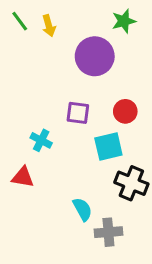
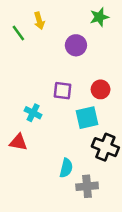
green line: (20, 21) -> (18, 33), moved
purple circle: (95, 56) -> (76, 45), size x0.7
cyan semicircle: (82, 209) -> (66, 168), turned 42

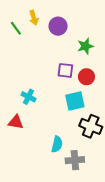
green star: (99, 17) -> (85, 46), moved
purple circle: (76, 45) -> (58, 26), moved
purple square: (62, 91) -> (65, 70), moved

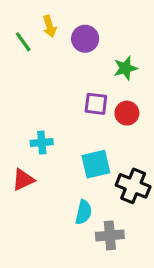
cyan cross: (28, 97) -> (42, 143), turned -32
cyan square: (75, 101) -> (96, 164), moved
red triangle: (16, 122) -> (23, 180), turned -35

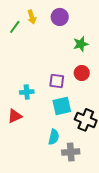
purple circle: (85, 39) -> (60, 17), moved
green line: (23, 42) -> (15, 27), turned 72
purple square: (96, 104) -> (57, 81), moved

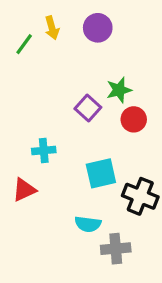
green star: (81, 44) -> (119, 90), moved
purple square: (57, 81) -> (88, 108), moved, turned 35
cyan semicircle: (54, 137) -> (88, 224), turned 84

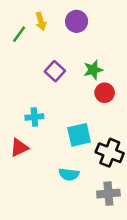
purple square: (88, 108) -> (55, 71), moved
gray cross: (116, 249) -> (108, 194), moved

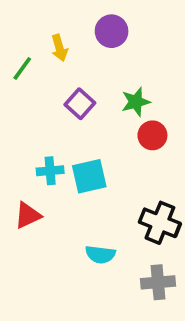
yellow arrow: (41, 21) -> (59, 48), moved
green line: (19, 34) -> (22, 68), moved
cyan square: (79, 135) -> (89, 176), moved

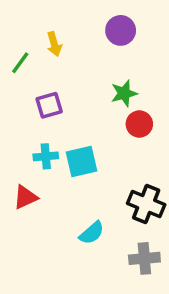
purple circle: (112, 31) -> (121, 30), moved
purple square: (80, 104) -> (49, 105), moved, turned 32
cyan semicircle: (100, 254) -> (92, 233), turned -48

